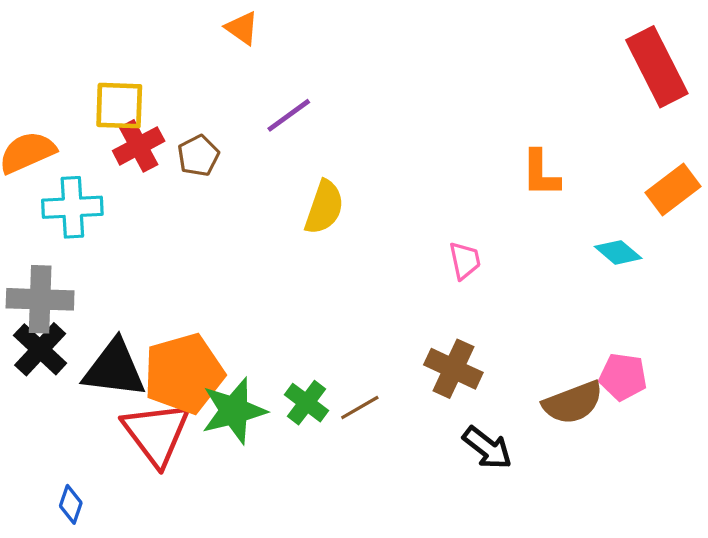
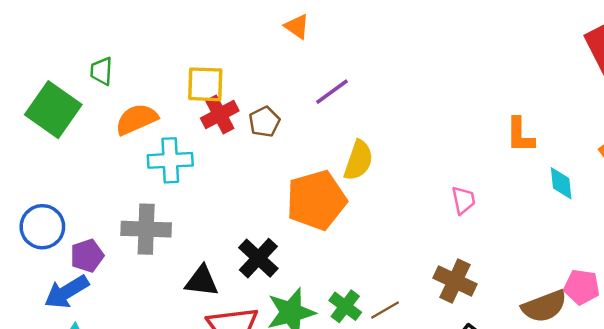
cyan diamond: (618, 252) -> (561, 183), moved, turned 44
black cross: (40, 349) -> (258, 258), moved
black triangle: (114, 369) -> (202, 281), size x0.7
orange pentagon: (184, 374) -> (316, 200), moved

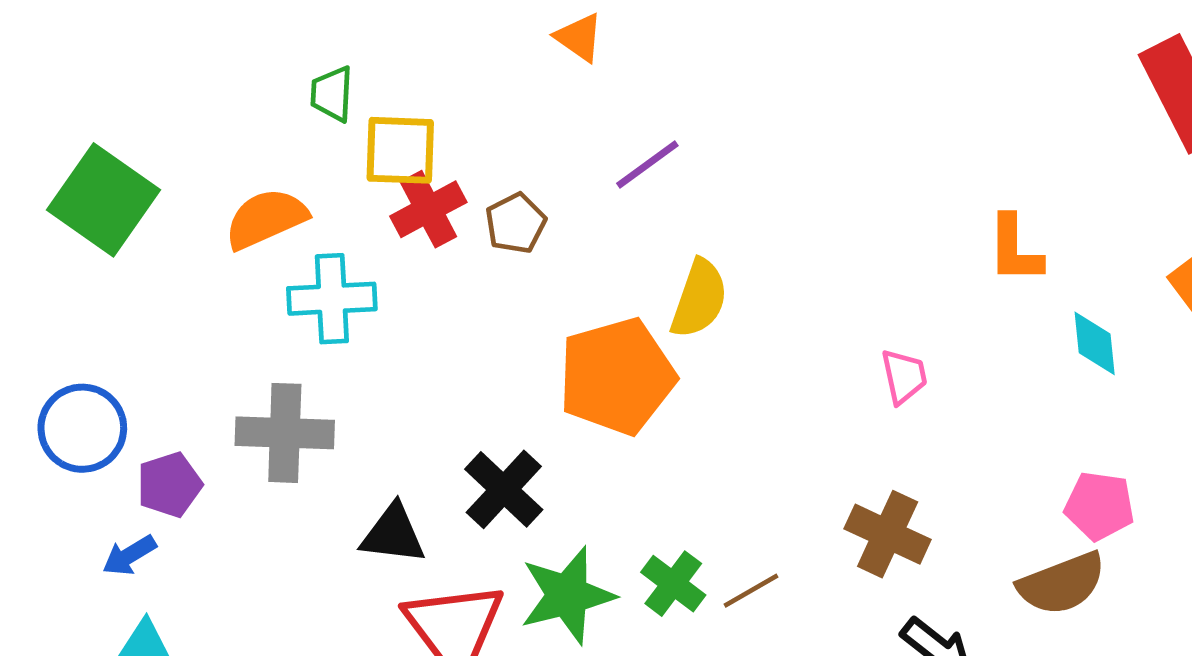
green trapezoid: (102, 71) -> (332, 94), moved
pink pentagon: (582, 287) -> (1099, 506), moved
blue arrow: (67, 292) -> (129, 555), size x0.6

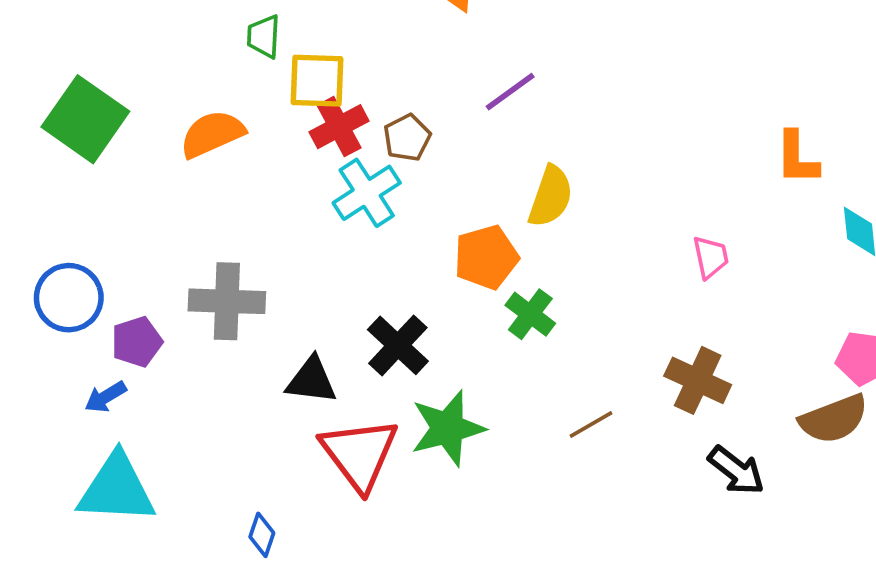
cyan cross: (332, 299) -> (367, 193), moved, turned -30
orange pentagon: (617, 376) -> (486, 257), size x0.7
green cross: (673, 584) -> (530, 314), moved

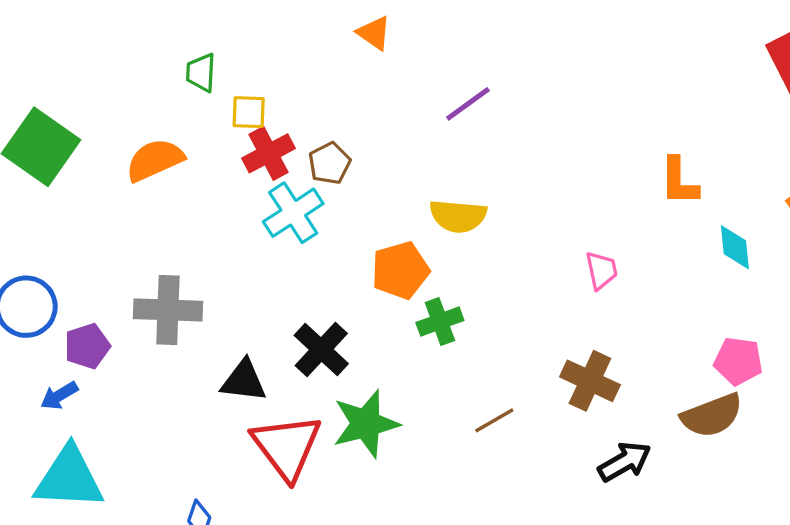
yellow square: (317, 81) -> (249, 112), size x0.7
purple line: (510, 92) -> (468, 104), moved
yellow semicircle: (551, 196) -> (458, 216), turned 76
green cross: (530, 314) -> (440, 321), turned 33
black arrow: (736, 470) -> (625, 462), turned -68

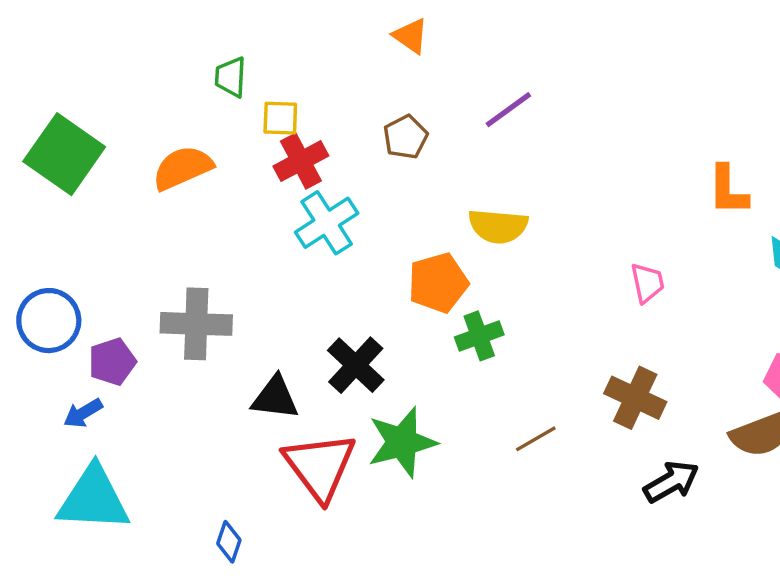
brown pentagon: (329, 163) -> (405, 137), moved

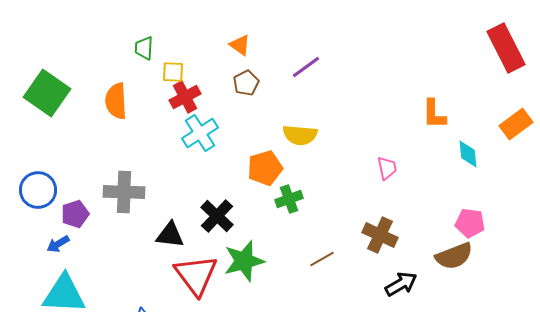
orange triangle: (411, 36) -> (240, 45), moved
orange semicircle: (183, 168) -> (116, 101), turned -69

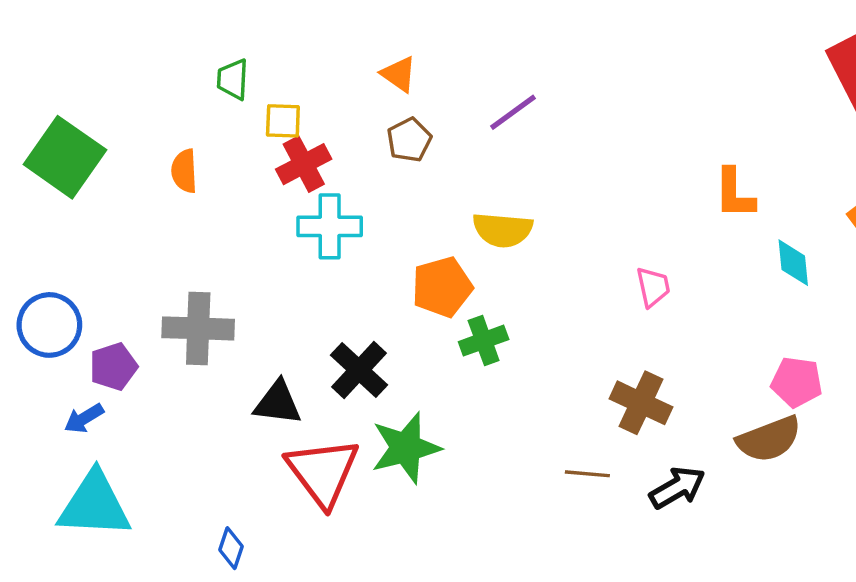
orange semicircle: (116, 101) -> (184, 171), size x0.7
cyan cross: (200, 133) -> (330, 226), turned 33
brown line: (322, 259) -> (587, 474), moved, turned 35

